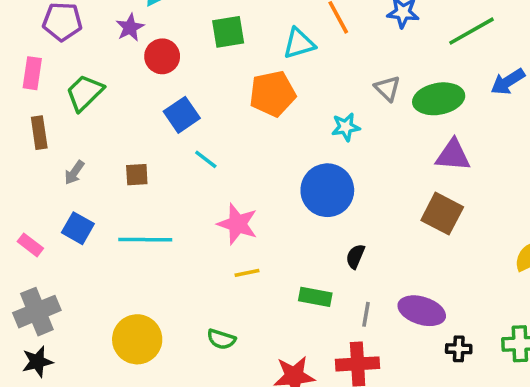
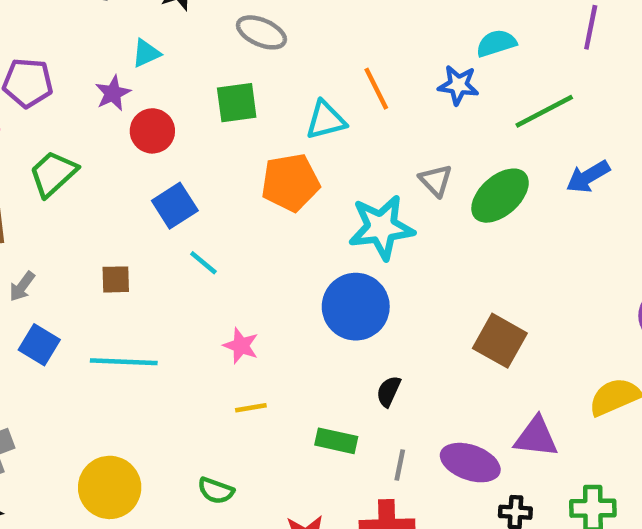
green ellipse: (439, 99) -> (500, 196), turned -33
cyan star: (346, 127) -> (381, 227), size x1.8
purple triangle: (453, 155) -> (536, 437), moved
gray arrow: (74, 173) -> (22, 286), moved
pink star: (237, 224) -> (241, 346), size x0.7

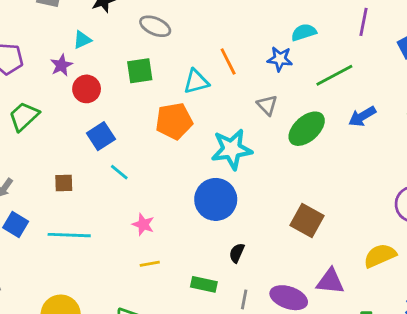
gray triangle: (436, 180) -> (267, 105), moved

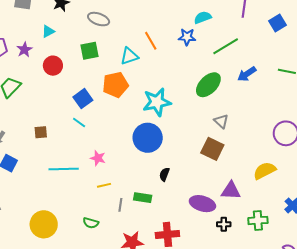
purple star: (61, 65) -> (24, 50), moved
gray triangle: (267, 105) -> (221, 121), moved
blue square: (101, 136) -> (83, 99), moved
cyan line: (69, 235) -> (64, 169), moved
gray line: (244, 299) -> (120, 205), moved

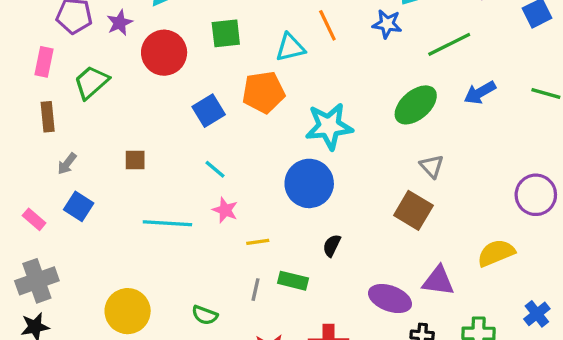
red circle: (53, 66) -> (164, 53), size x1.4
cyan line: (79, 122) -> (215, 169), moved
yellow line: (104, 185) -> (258, 242), moved

